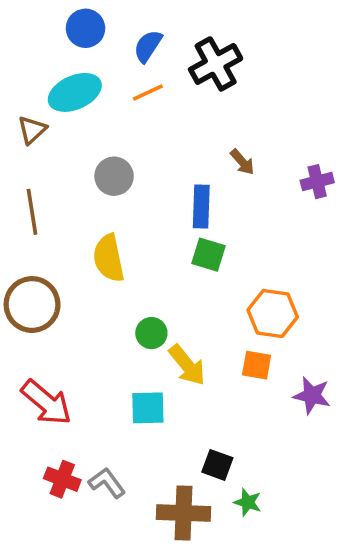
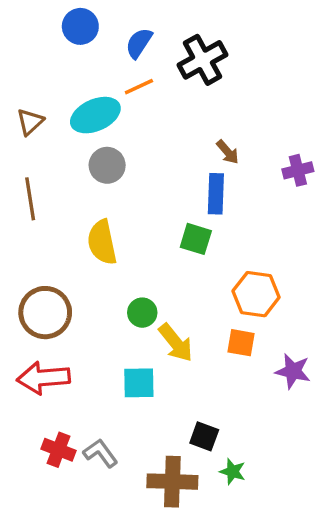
cyan ellipse: (75, 92) -> (95, 115), moved
blue rectangle: (201, 206) -> (216, 194), moved
brown circle: (32, 305) -> (45, 313), moved
red arrow: (46, 403) -> (44, 378), turned 135

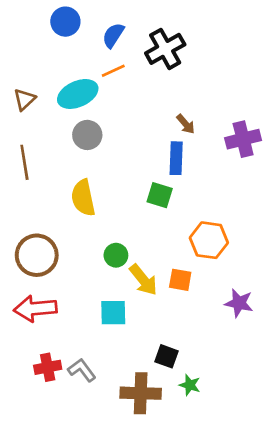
purple cross: (298, 170) -> (243, 139), size x1.4
orange square: (241, 343) -> (180, 280), moved
red cross: (59, 450) -> (48, 367), turned -32

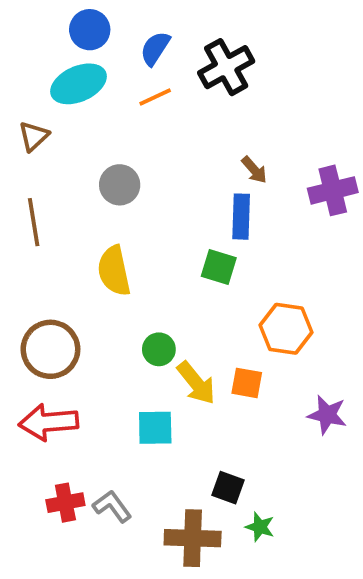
cyan ellipse: (78, 94) -> (79, 84), moved

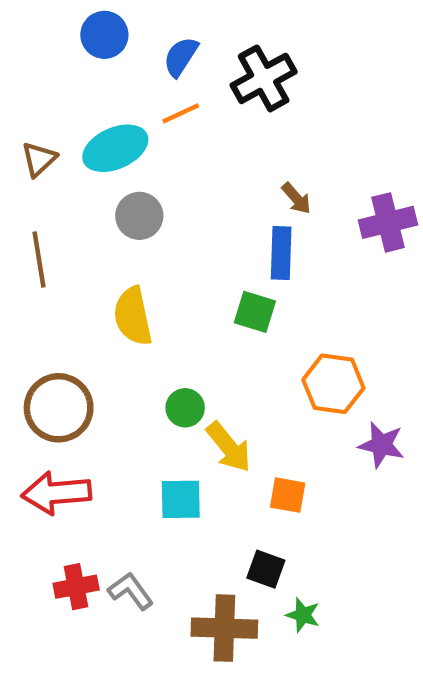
cyan ellipse: (79, 84) -> (115, 148), moved
orange square: (247, 383) -> (288, 495), moved
purple star: (327, 415) -> (381, 445), moved

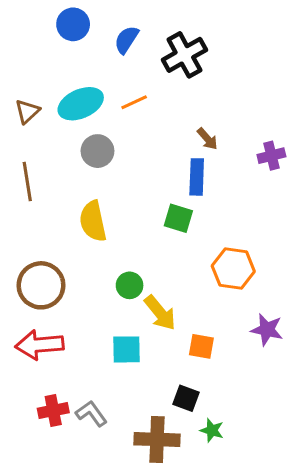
orange line: (181, 113) -> (134, 102), moved
purple cross: (388, 222) -> (271, 156), size x0.7
purple star: (381, 445) -> (267, 330), moved

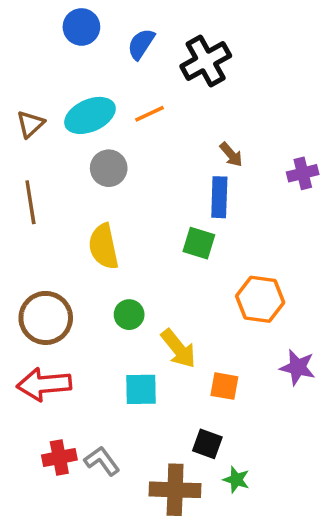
green circle: (130, 285) -> (129, 315), moved

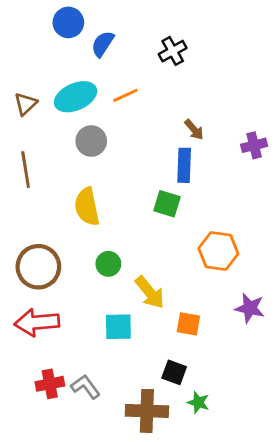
blue semicircle: (141, 44) -> (103, 44), moved
black cross: (206, 61) -> (173, 51), size x0.7

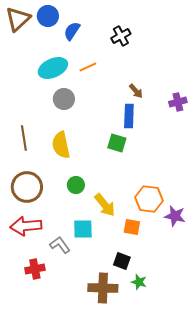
brown triangle: (26, 104) -> (18, 19), moved, size x1.5
brown line: (26, 170) -> (24, 138), moved
orange hexagon: (218, 251) -> (149, 199), moved
gray L-shape: (86, 387) -> (60, 245), moved

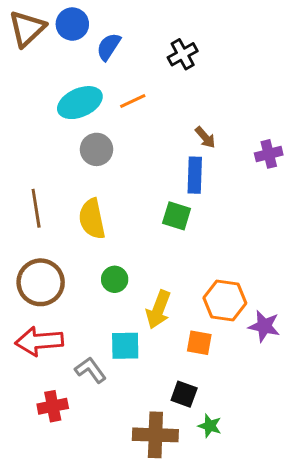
yellow arrow: (105, 205) -> (158, 310), turned 60

